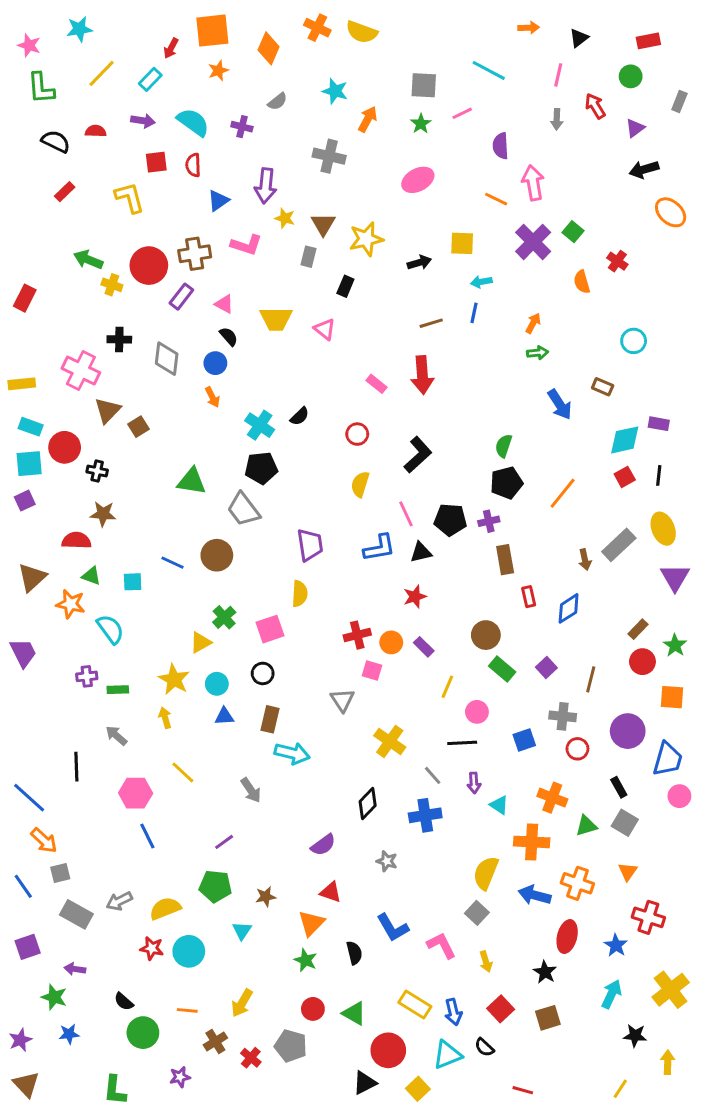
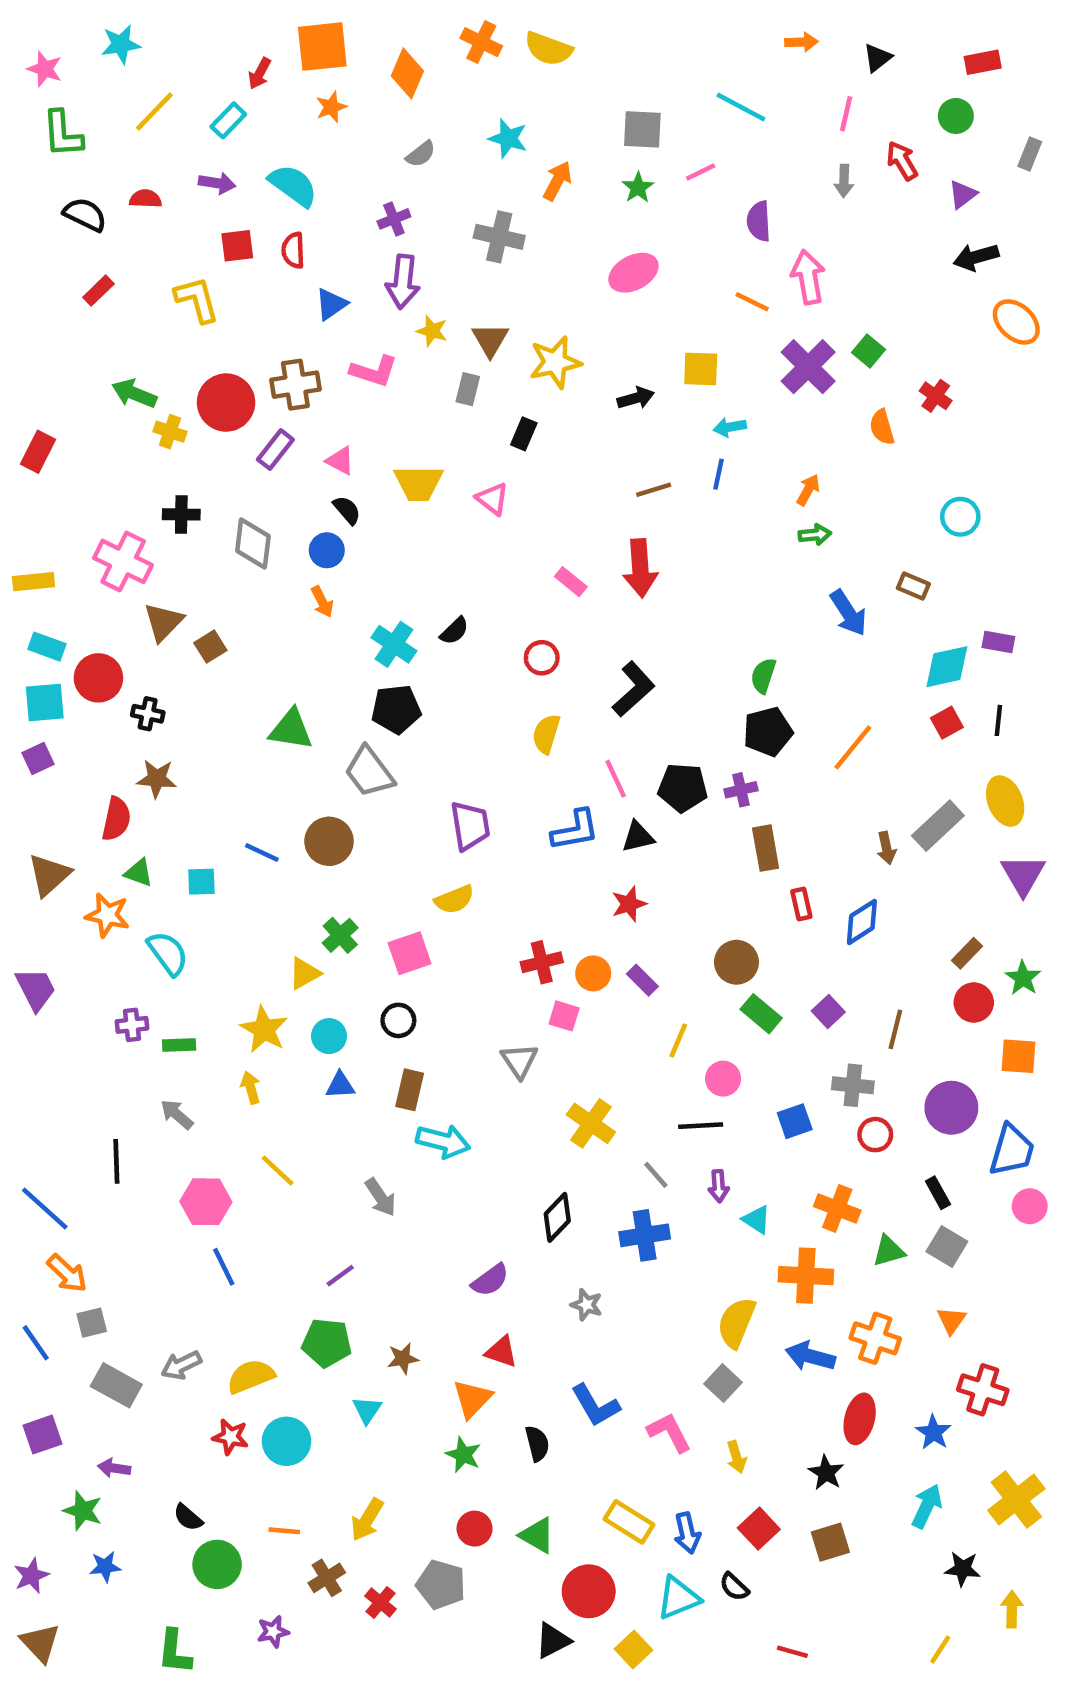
purple cross: (242, 127) -> (394, 219), moved, turned -36
red semicircle: (76, 540) -> (116, 819), turned 100
yellow semicircle: (300, 594) -> (454, 900), turned 65

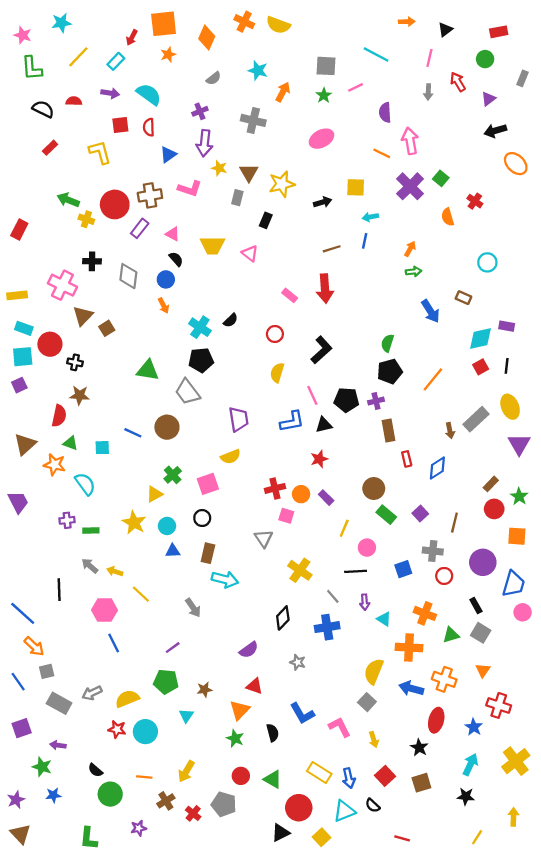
yellow arrow: (251, 1088) -> (115, 571), moved, turned -56
black star: (963, 1569) -> (466, 796), moved

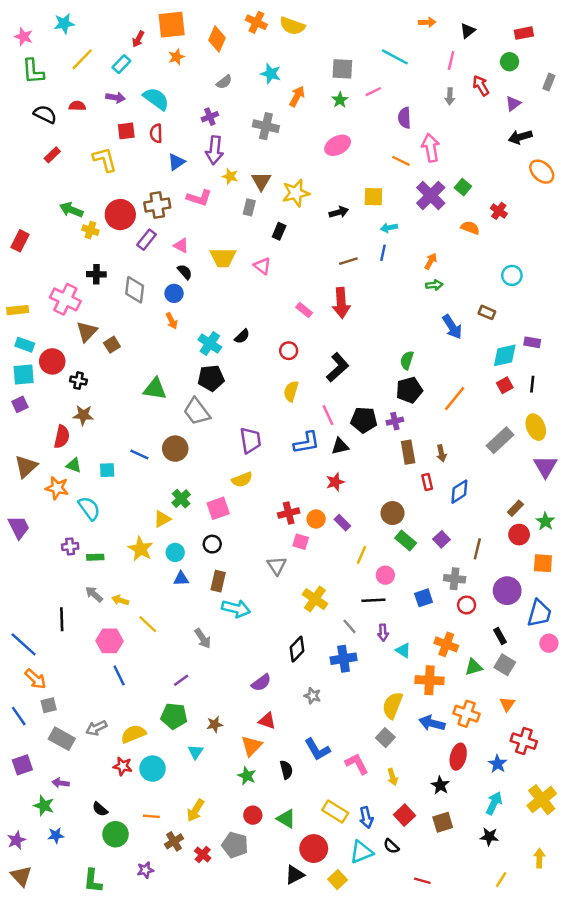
orange semicircle: (448, 217) -> (470, 228), turned 126
brown arrow: (450, 431) -> (441, 453), moved

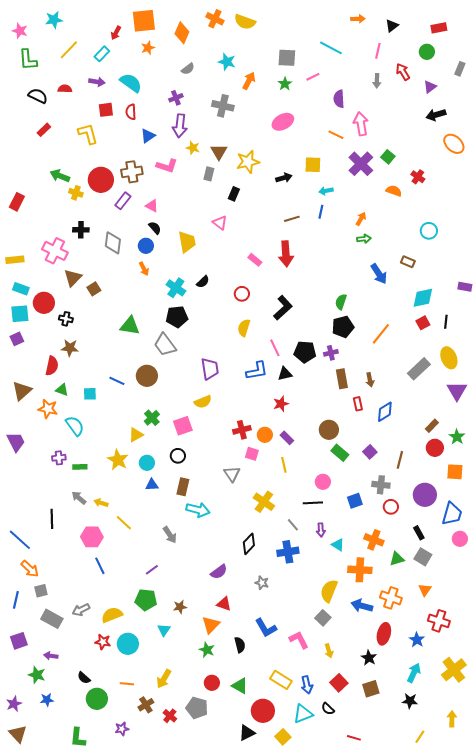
yellow trapezoid: (223, 258) -> (187, 242), moved, turned -100
purple rectangle: (532, 342) -> (465, 287), moved
yellow line: (361, 555) -> (284, 465), moved, turned -35
blue line: (19, 716) -> (16, 600), turned 48

